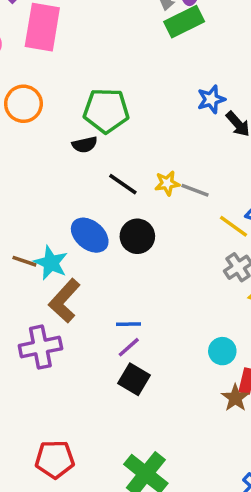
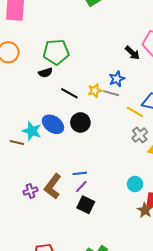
blue star: (211, 99) -> (117, 79), moved
cyan star: (51, 263) -> (32, 131), moved
brown L-shape: (64, 301) -> (53, 186), moved
purple cross: (40, 347) -> (30, 191), size x0.6

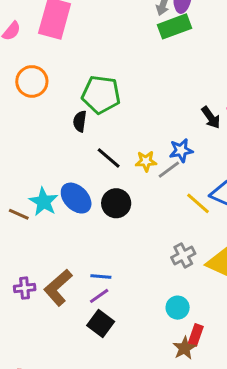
black semicircle: (45, 73) -> (80, 121), turned 104
gray line: (111, 93) -> (169, 170), turned -63
gray cross: (140, 135) -> (183, 255), moved

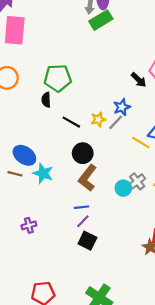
blue ellipse: (76, 198) -> (24, 155), moved
cyan star: (44, 202) -> (43, 173), moved
brown L-shape: (58, 288) -> (87, 178), moved
cyan circle: (178, 308) -> (123, 188), moved

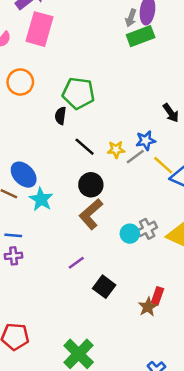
yellow line: (141, 142) -> (163, 165), moved
blue line: (81, 207) -> (13, 235), moved
black square: (87, 241) -> (104, 287), moved

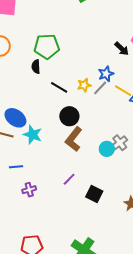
purple cross: (14, 256) -> (29, 190), moved

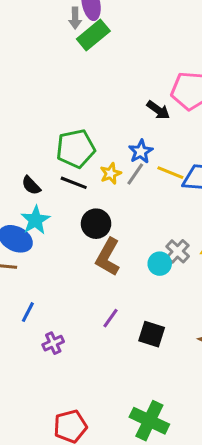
green pentagon: (47, 46) -> (76, 149), moved
black semicircle: (36, 67) -> (31, 185), moved, turned -32
cyan star: (33, 135) -> (35, 220), moved, turned 30
blue line: (16, 167) -> (28, 312), turned -48

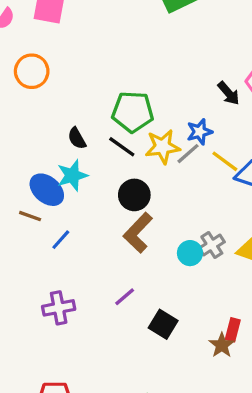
yellow star: (111, 174) -> (163, 147), size x1.5
blue line: (28, 312) -> (61, 240), moved
purple cross: (53, 343) -> (59, 308), size x1.4

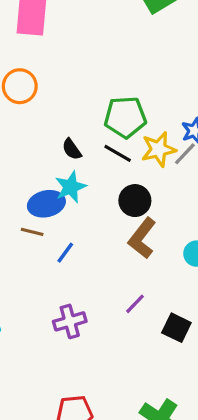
blue ellipse: (47, 190) -> (46, 204), turned -48

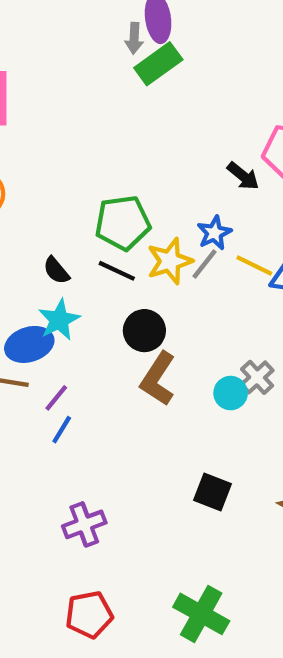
blue line: (65, 253) -> (62, 430), moved
purple line: (135, 304) -> (56, 398), moved
purple cross: (70, 321) -> (84, 524), moved

